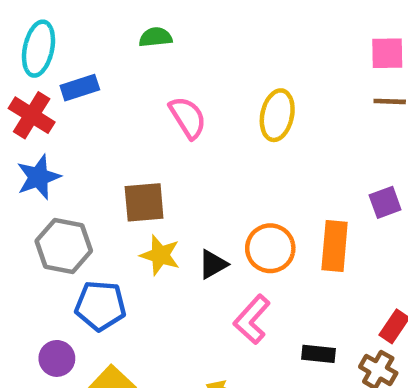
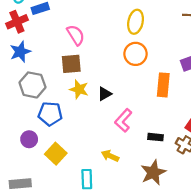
red cross: (32, 115) -> (17, 22), turned 35
pink semicircle: (188, 117) -> (76, 35), moved
orange circle: (270, 248) -> (136, 54), moved

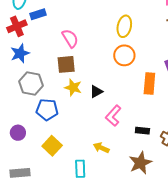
purple circle: (29, 139) -> (18, 133), moved

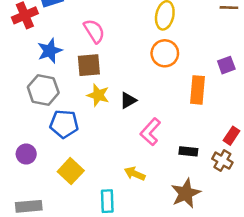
blue star: (20, 53) -> (50, 51), moved

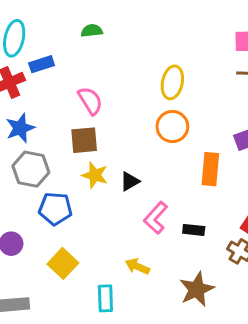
blue star: (50, 51) -> (20, 128), moved
black rectangle: (188, 151) -> (194, 230), moved

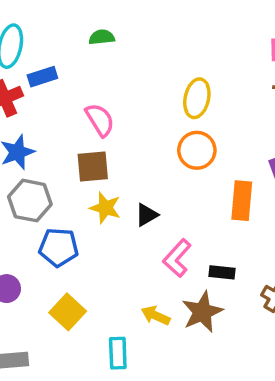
brown star: (197, 289) -> (202, 312), moved

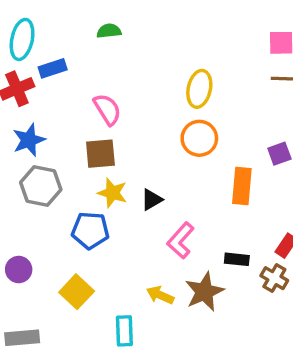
blue pentagon: (59, 247) -> (90, 230), moved
black rectangle: (222, 272) -> (237, 259), moved

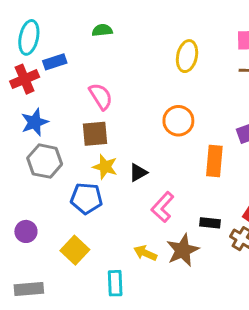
yellow ellipse: (199, 89) -> (187, 56), moved

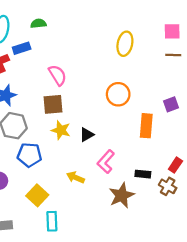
green semicircle: (102, 30) -> (38, 23), moved
blue pentagon: (86, 198) -> (29, 155), moved
yellow arrow: (145, 253) -> (75, 177), moved
cyan rectangle: (115, 283) -> (52, 221), moved

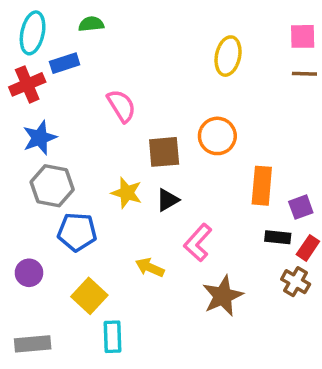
brown square: (53, 104) -> (164, 152), moved
purple square: (171, 104) -> (301, 207), moved
black rectangle: (143, 174) -> (278, 237), moved

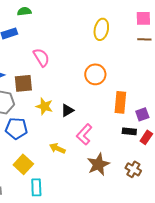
brown square: (164, 152) -> (23, 83), moved
brown cross: (296, 282) -> (133, 169), moved

